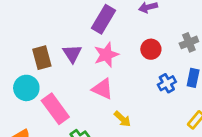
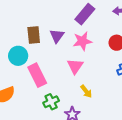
pink triangle: (103, 89) -> (75, 66), turned 30

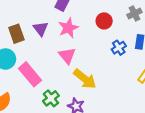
yellow arrow: (86, 91) -> (85, 79), size x1.6

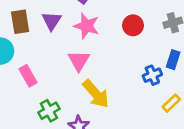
pink star: (68, 28) -> (87, 26), turned 30
blue cross: (119, 48) -> (152, 75), moved
pink rectangle: (30, 74) -> (28, 76), size x0.7

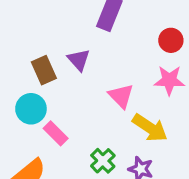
pink star: (87, 26) -> (169, 80), moved
pink rectangle: (28, 76) -> (56, 133), moved

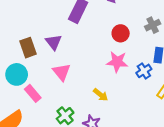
pink triangle: (121, 96) -> (62, 72), moved
yellow arrow: (150, 128) -> (101, 95), size x0.6

